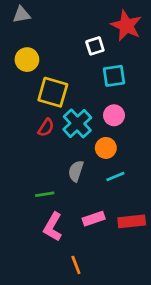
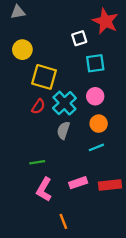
orange circle: (106, 148) -> (99, 124), moved
gray semicircle: (76, 171) -> (63, 130), moved

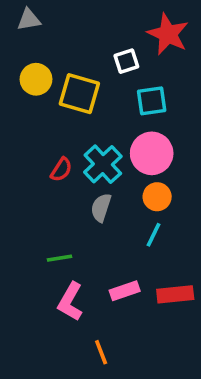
yellow square: (44, 77) -> (79, 94), moved
pink circle: (95, 96) -> (152, 153), size x1.5
cyan line: (96, 147) -> (153, 235), turned -42

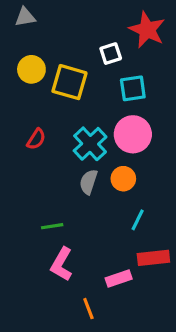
red semicircle: (61, 170) -> (36, 139), moved
orange circle: (157, 197) -> (123, 179), moved
cyan line: (153, 235) -> (138, 220), moved
pink rectangle: (125, 291) -> (119, 278), moved

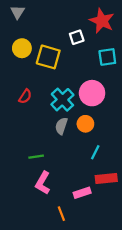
gray triangle: (25, 17) -> (18, 12), turned -48
cyan square: (133, 88) -> (107, 57), moved

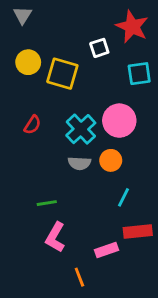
gray semicircle: (61, 126) -> (79, 163), turned -105

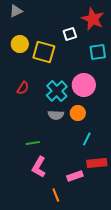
gray triangle: (23, 15) -> (16, 11), turned 32

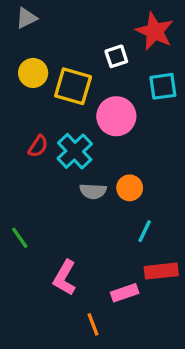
pink circle: (84, 85) -> (116, 116), moved
cyan cross: (57, 91) -> (75, 151), moved
green line: (33, 143) -> (20, 238), moved, turned 64

